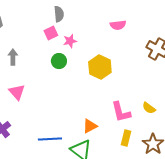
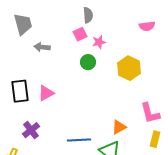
gray arrow: (13, 57) -> (42, 47), moved, turned -84
pink triangle: (17, 92) -> (46, 93), turned 42

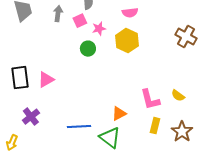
pink semicircle: (147, 26) -> (130, 13), moved
gray arrow: (42, 47) -> (58, 14), moved, turned 91
yellow hexagon: (129, 68) -> (127, 41), moved

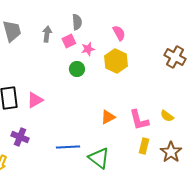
pink semicircle: (130, 13) -> (119, 33), turned -112
orange triangle: (119, 114) -> (108, 117), moved
purple cross: (31, 117) -> (20, 137), turned -30

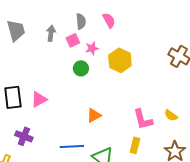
pink semicircle: (119, 33) -> (109, 20), moved
orange triangle: (108, 117) -> (94, 115), moved
yellow rectangle: (144, 146) -> (135, 145), moved

